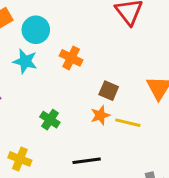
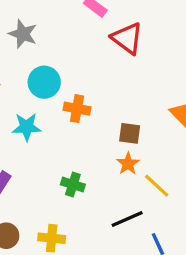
cyan circle: (36, 30) -> (44, 82), moved
yellow line: (128, 123) -> (157, 186), moved, turned 45

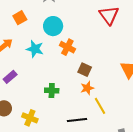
brown square: (130, 133) -> (85, 70), moved
green cross: (73, 185) -> (52, 90), turned -32

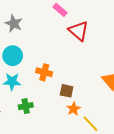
cyan circle: (53, 26) -> (13, 56), moved
green cross: (52, 90) -> (26, 106), moved

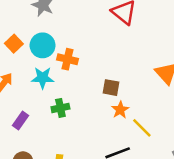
orange cross: (44, 72) -> (67, 59), moved

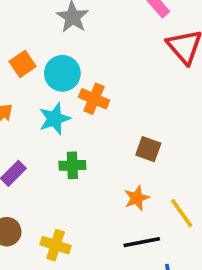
cyan star: (43, 78) -> (55, 119), turned -30
orange star: (120, 110) -> (137, 198), moved

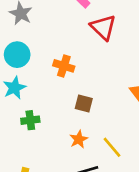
orange cross: (94, 99) -> (64, 66), moved

